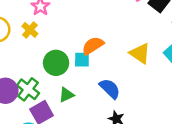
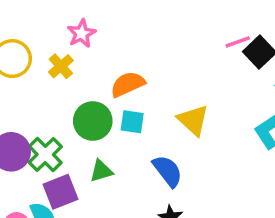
orange semicircle: (93, 46) -> (128, 84), moved
yellow triangle: (140, 53) -> (193, 120), moved

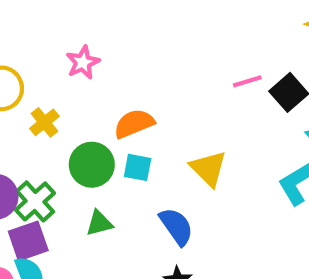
pink line: (238, 42) -> (247, 81), moved
yellow cross: (61, 66) -> (44, 122), moved
purple square: (61, 192) -> (28, 241), moved

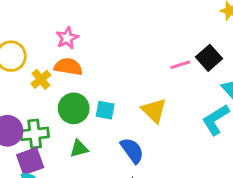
pink line: (247, 81) -> (180, 65), moved
orange semicircle: (134, 124) -> (68, 67), moved, turned 32
green cross: (35, 201) -> (35, 134), turned 36

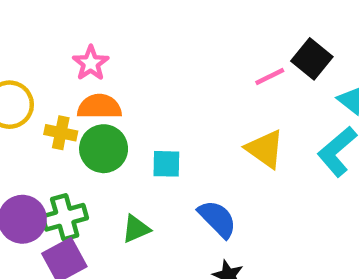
yellow cross: (41, 79) -> (61, 133), turned -30
green circle: (74, 108) -> (104, 149), moved
yellow triangle: (154, 111) -> (265, 149), moved

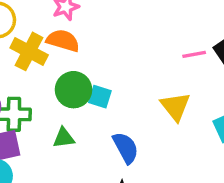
yellow cross: (61, 133) -> (29, 51), size x1.5
green circle: (104, 149) -> (74, 90), moved

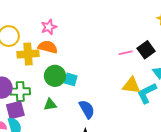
yellow cross: (29, 51) -> (28, 54), turned -30
yellow triangle: (175, 107) -> (131, 85), moved, turned -42

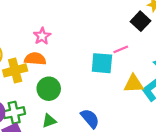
pink star: (49, 27) -> (42, 36), moved
black square: (146, 50) -> (141, 21), moved
cyan square: (71, 79) -> (102, 63), moved, size x1.5

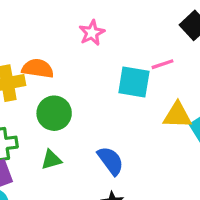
pink star: (42, 36) -> (92, 33), moved

